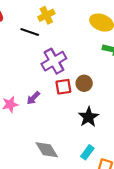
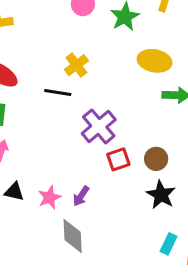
brown circle: (84, 83) -> (156, 159), moved
purple arrow: (33, 98) -> (81, 196), moved
gray diamond: (47, 150) -> (73, 236), moved, turned 40

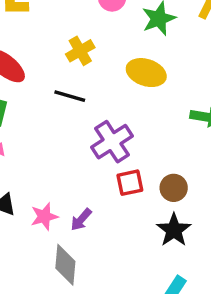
yellow ellipse: (155, 61) -> (146, 73), moved
yellow cross: (76, 65) -> (80, 51), moved

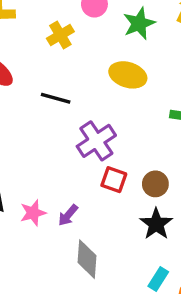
yellow cross: (80, 51) -> (60, 35), moved
red square: (130, 183) -> (114, 180), turned 32
gray diamond: (65, 265) -> (87, 259), moved

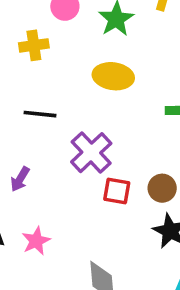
yellow cross: (60, 35) -> (34, 45), turned 32
purple arrow: (68, 215) -> (20, 179), moved

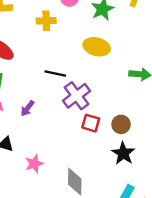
black line: (40, 114) -> (55, 74), moved
pink star: (36, 241) -> (34, 164), moved

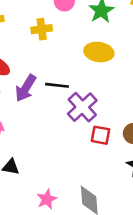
purple arrow: (27, 108) -> (26, 88), moved, size x1.5
pink star: (34, 164) -> (47, 199), moved

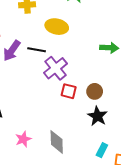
yellow ellipse: (99, 52) -> (57, 27), moved

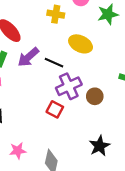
red square: (69, 91) -> (55, 109), moved
brown circle: (95, 91) -> (95, 96), moved

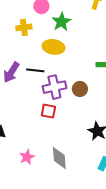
green star: (108, 14) -> (61, 22), moved
purple cross: (69, 86) -> (54, 87), turned 30

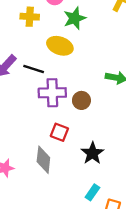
red square: (48, 111) -> (59, 132), moved
gray diamond: (59, 158) -> (43, 160), moved

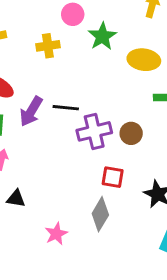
yellow ellipse: (60, 46) -> (144, 60), moved
gray diamond: (43, 160) -> (100, 214), turned 36

